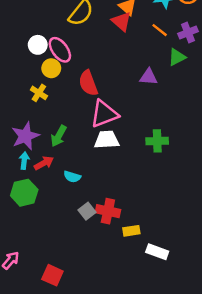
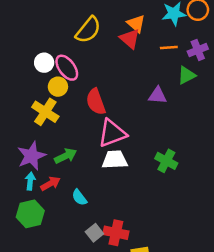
orange line: (160, 30) -> (169, 48), turned -42
yellow cross: (39, 93) -> (45, 112), size x1.5
green arrow: (59, 136) -> (66, 156), turned -145
green cross: (157, 141) -> (166, 161), turned 30
cyan semicircle: (72, 177) -> (79, 197), turned 35

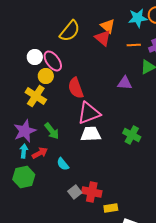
green arrow: (66, 156) -> (52, 131), turned 78

